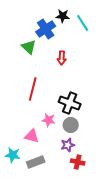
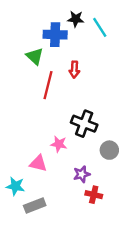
blue cross: (46, 29) -> (55, 35), turned 36
red line: (33, 89) -> (48, 85), moved
gray circle: (71, 125) -> (109, 150), moved
gray rectangle: (36, 162) -> (35, 205), moved

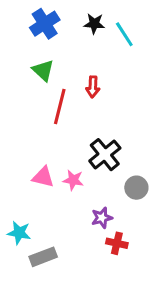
blue cross: (55, 35) -> (45, 24), moved, turned -35
black cross: (84, 124) -> (105, 155), turned 30
pink triangle: (38, 163) -> (43, 177), moved

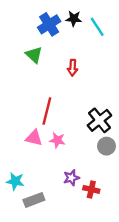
blue cross: (45, 24) -> (49, 24), moved
red line: (60, 106) -> (47, 111), moved
black cross: (105, 155) -> (99, 120), moved
purple star: (102, 218) -> (71, 178), moved

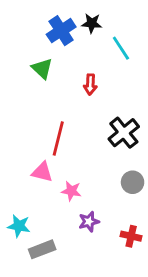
cyan line: (97, 27) -> (121, 48), moved
black cross: (99, 120) -> (124, 133), moved
pink star: (57, 140) -> (71, 191), moved
red cross: (91, 189) -> (131, 236), moved

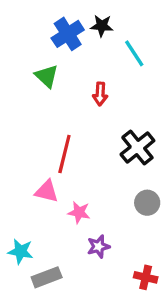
red cross: (131, 236) -> (146, 277), moved

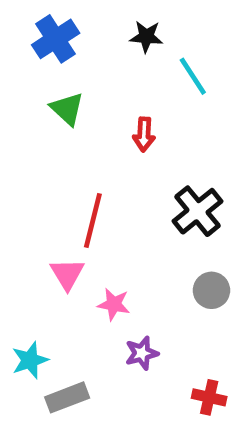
blue cross: (68, 34) -> (56, 39), moved
pink triangle: (47, 191) -> (67, 274), turned 45
cyan star: (21, 251) -> (30, 360), turned -30

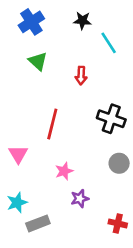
black cross: (198, 211) -> (111, 119), turned -32
pink triangle: (67, 274) -> (18, 154), moved
pink star: (114, 304) -> (64, 171), turned -30

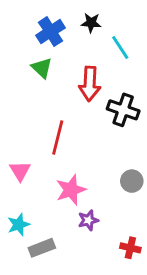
blue cross: (31, 22) -> (51, 32), moved
red arrow: (81, 76) -> (90, 84), size x1.6
black cross: (111, 119) -> (123, 110), moved
pink star: (64, 171) -> (71, 190), size x1.5

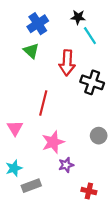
black star: (91, 23) -> (78, 17), moved
red cross: (130, 248) -> (89, 191), moved

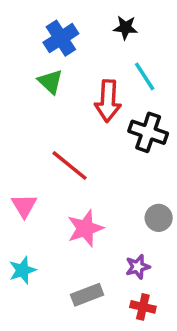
cyan line: (90, 36) -> (145, 76), moved
red line: (43, 103) -> (70, 166), turned -65
purple star: (66, 165) -> (138, 267), moved
gray rectangle: (31, 186) -> (87, 295), moved

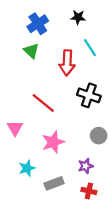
black cross: (148, 132) -> (89, 95), moved
cyan star: (22, 270) -> (27, 168), moved

